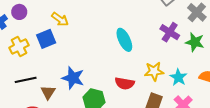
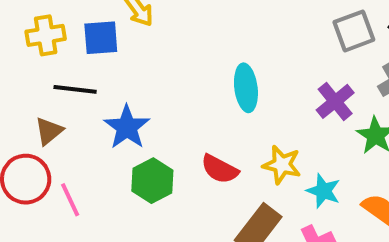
cyan star: (178, 77) -> (323, 191), turned -30
black line: (26, 80) -> (75, 89), moved
brown triangle: (48, 92) -> (49, 131), moved

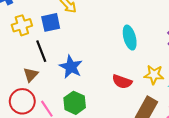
black line: (75, 89) -> (41, 51), turned 70
green hexagon: (152, 181) -> (75, 103), moved

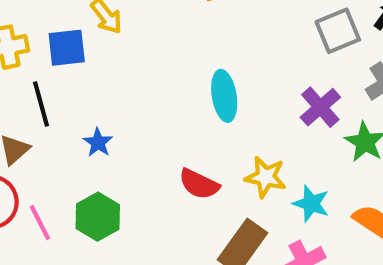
blue star: (71, 67) -> (98, 142), size x0.6

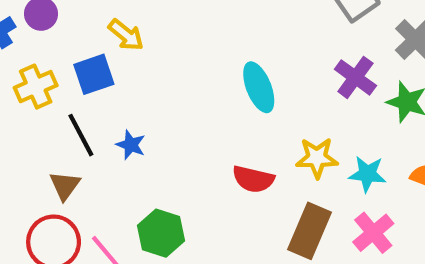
blue star: (98, 142) -> (131, 145), moved

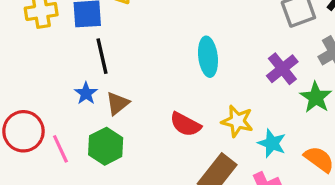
black line: (81, 135) -> (102, 56), moved
blue star: (131, 145) -> (86, 93), moved
brown triangle: (65, 186) -> (118, 103), moved

